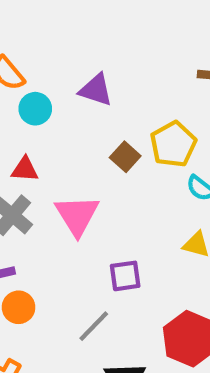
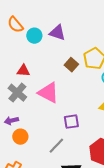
cyan circle: (35, 109) -> (34, 36), moved
pink triangle: (77, 215) -> (48, 93), turned -30

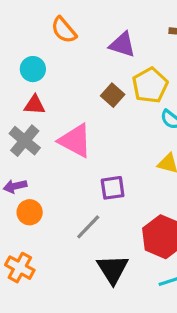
orange semicircle: (15, 25) -> (64, 30), moved
purple triangle: (57, 33) -> (122, 45), moved
cyan circle: (34, 36) -> (33, 69), moved

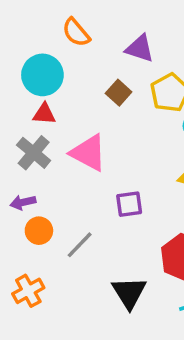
cyan circle: (33, 69) -> (42, 75), size x1.5
brown square: (113, 95) -> (119, 93), moved
gray line: (88, 227) -> (80, 245), moved
orange cross: (20, 268) -> (28, 291), turned 32

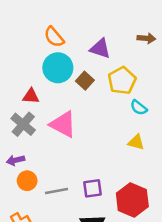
cyan circle: (42, 75) -> (58, 68), moved
purple square: (129, 204) -> (93, 188), moved
gray line: (80, 245) -> (57, 191), turned 35

